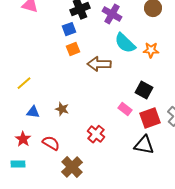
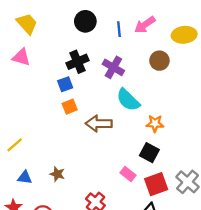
orange star: (151, 50) -> (155, 124), moved

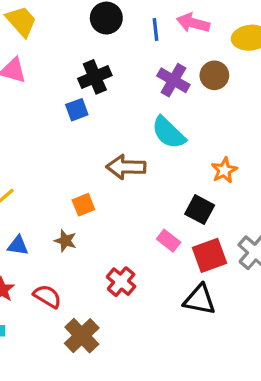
pink arrow: (145, 25) -> (193, 23), turned 50
purple cross: (113, 67) -> (173, 80), moved
orange square: (70, 107) -> (83, 205), moved
orange star: (155, 124) -> (224, 170), moved, turned -30

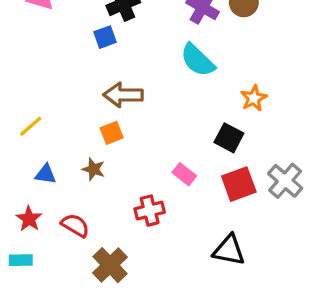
brown arrow: (126, 167) -> (123, 95), moved
pink rectangle: (169, 241) -> (184, 174), moved
red cross: (121, 282) -> (150, 211), turned 36
black triangle: (200, 300) -> (229, 250), moved

